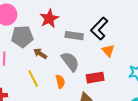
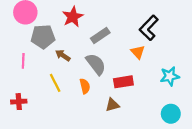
black L-shape: (99, 29) -> (149, 28), moved
gray rectangle: (74, 36) -> (100, 35), turned -42

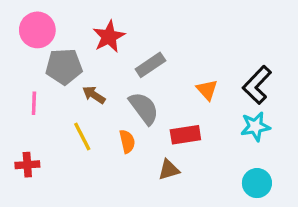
black L-shape: (149, 28) -> (257, 85), moved

